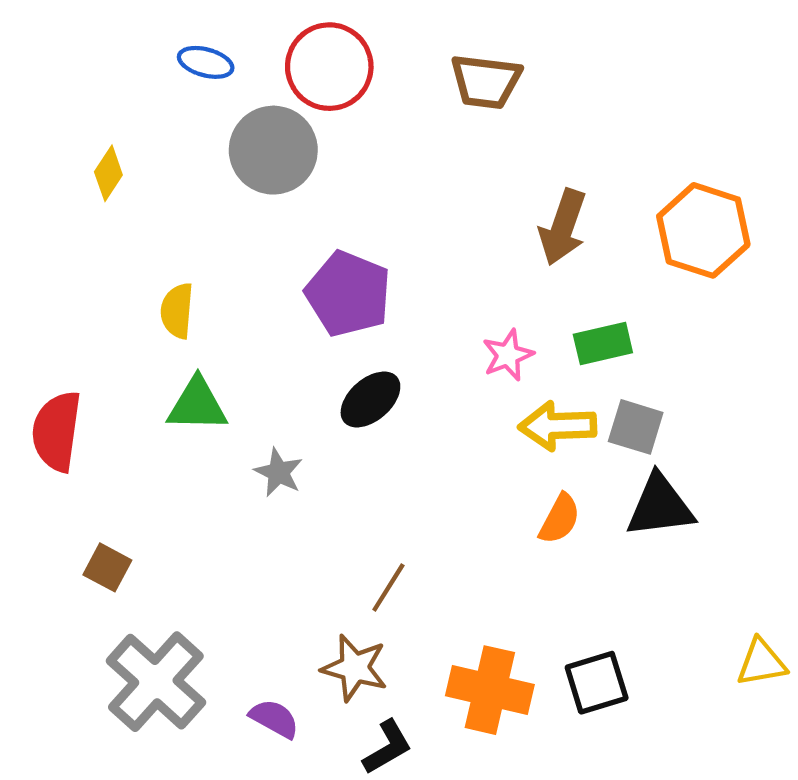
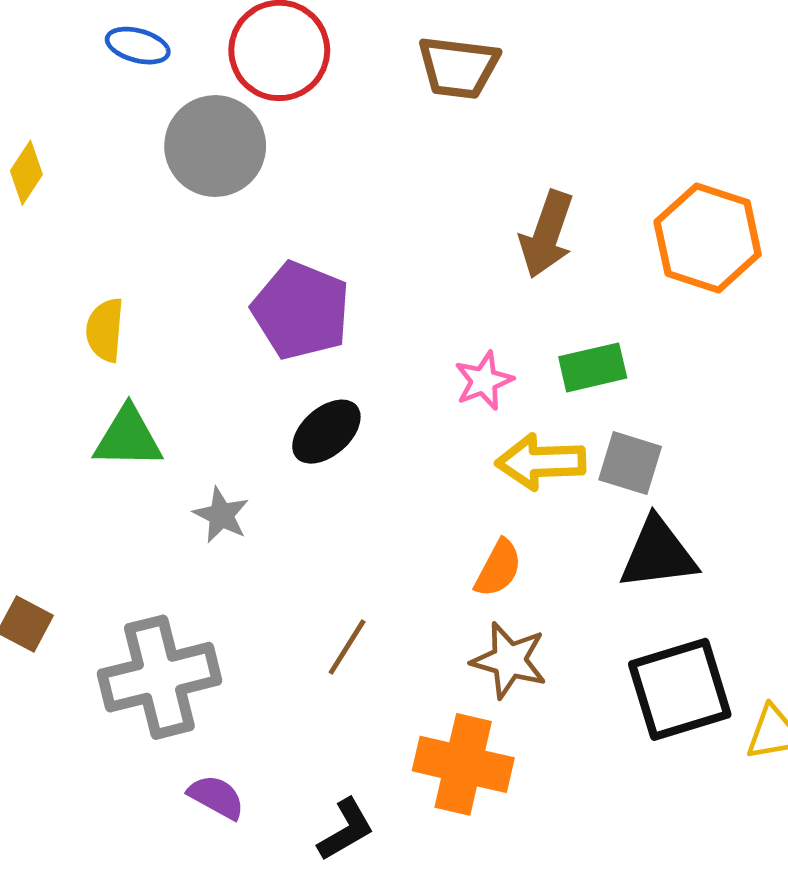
orange semicircle: (560, 519) -> (498, 568), moved
brown star: (355, 668) -> (509, 660), moved
gray cross: (156, 682) -> (159, 677), moved, turned 34
black square: (597, 683) -> (680, 689), moved, size x1.4

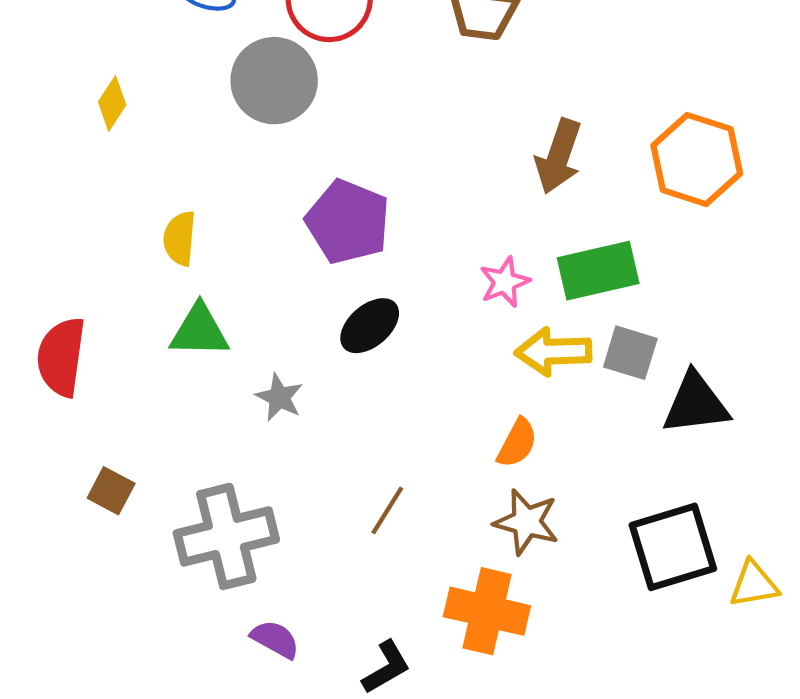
green rectangle: (593, 367) -> (598, 271), size x1.4
black triangle: (658, 554) -> (696, 404), moved

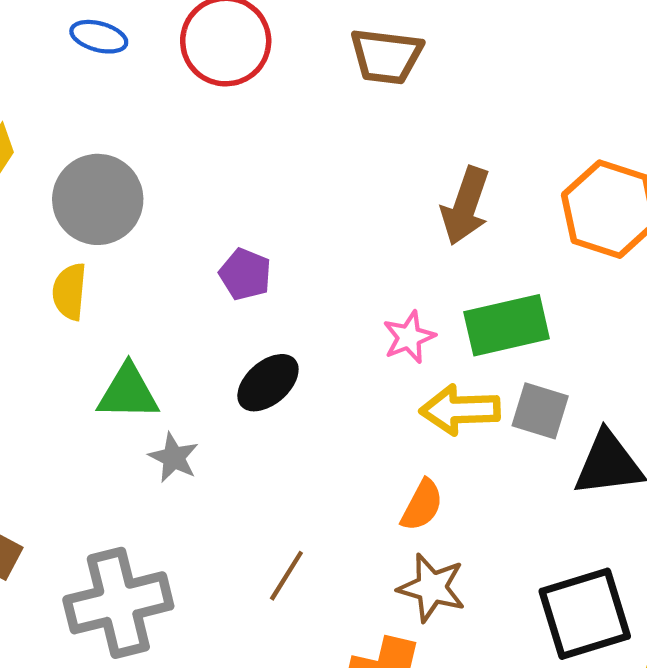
gray circle: (274, 81) -> (98, 199), moved
purple pentagon: (348, 222) -> (245, 274), size x0.6
green triangle: (199, 331) -> (128, 392), moved

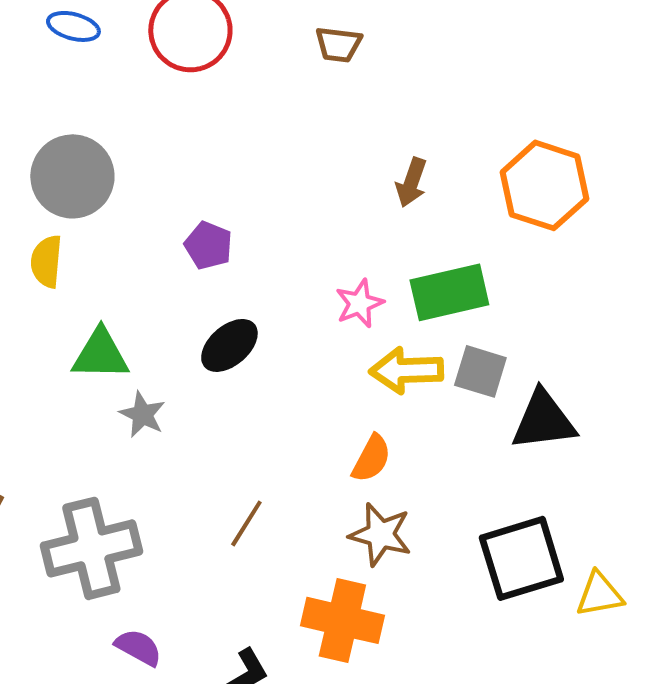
brown trapezoid: (386, 56) -> (338, 44), size x0.7
brown arrow: (465, 206) -> (411, 182), size x0.7

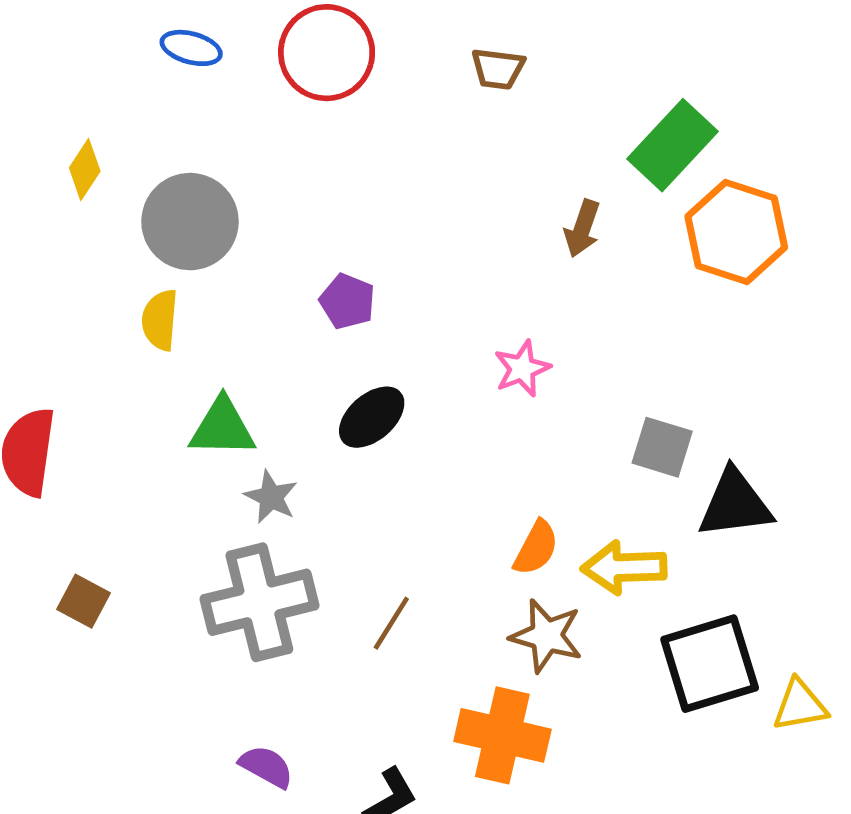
green rectangle: (449, 292) -> (673, 145), moved, turned -34
yellow arrow: (406, 370) -> (624, 568), moved
gray cross: (91, 548) -> (259, 602), moved

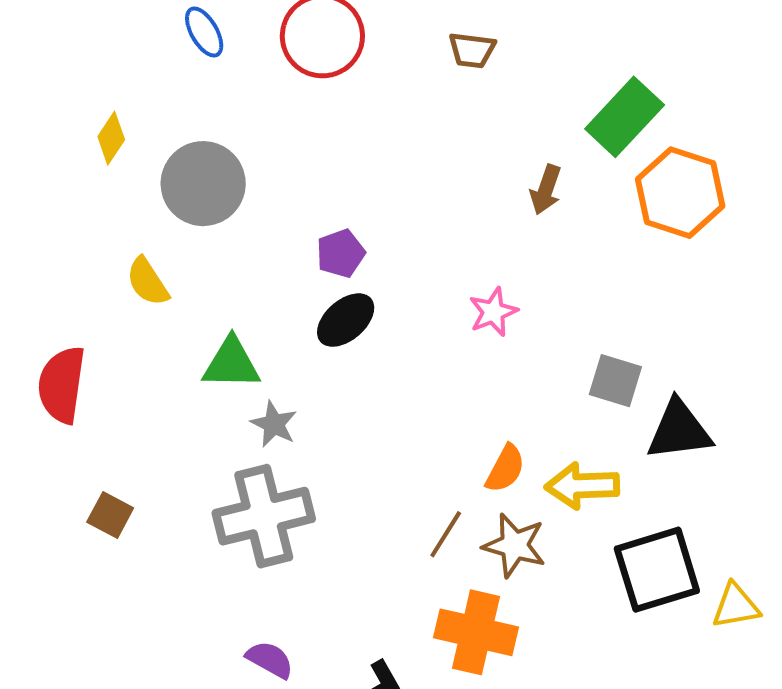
blue ellipse: (191, 48) -> (204, 32), turned 45
purple pentagon: (347, 301) -> (341, 253), turned 30
yellow semicircle: (160, 320) -> (148, 282), moved, turned -38
black ellipse: (372, 417) -> (346, 320), moved
brown line: (391, 623) -> (446, 534), moved

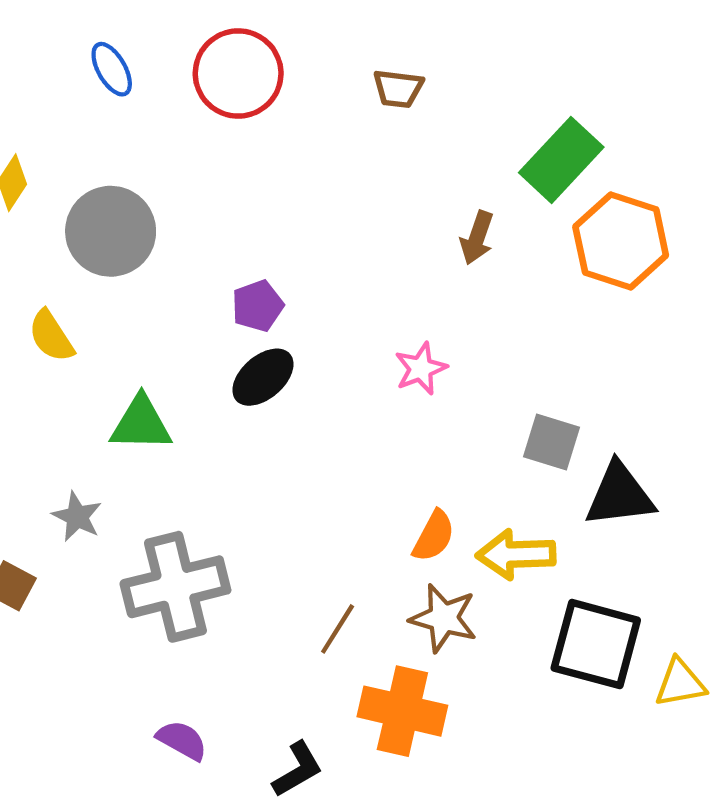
gray star: (274, 424) -> (77, 517), moved
brown line: (446, 534) -> (338, 629), moved
black square: (657, 570) -> (596, 644), turned 32

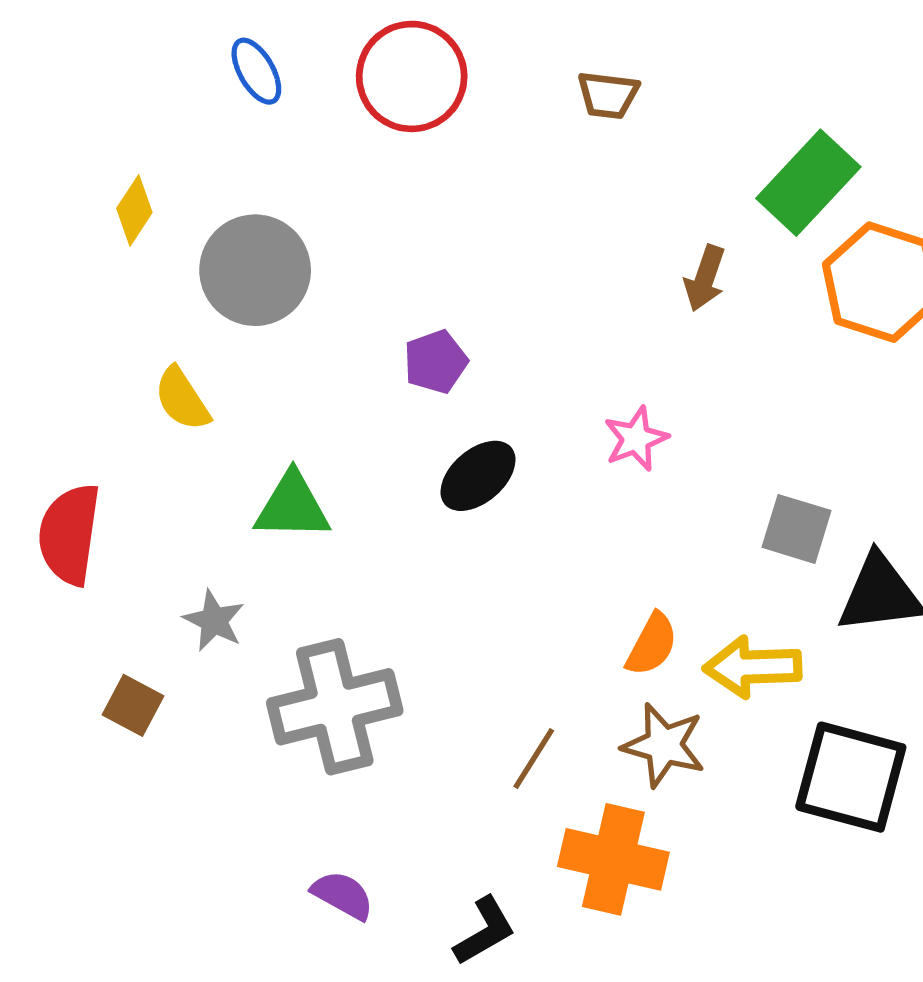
black ellipse: (263, 377) -> (478, 476), moved

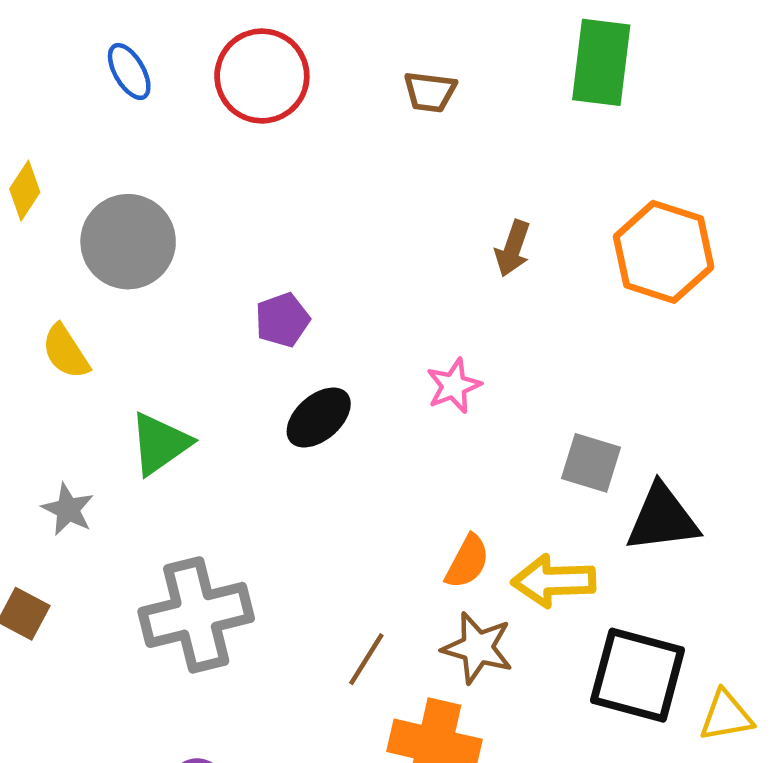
green rectangle: (808, 183) -> (601, 62), moved, turned -36
green triangle: (292, 506) -> (160, 444), turned -36
gray star: (214, 620) -> (68, 509), moved

